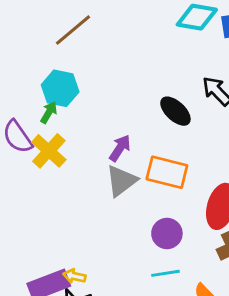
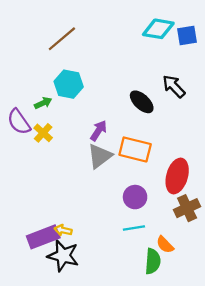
cyan hexagon: (60, 88) -> (69, 84), moved
green arrow: (49, 113) -> (43, 103), turned 35
yellow cross: (49, 151) -> (43, 133), size x0.7

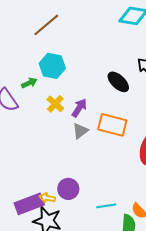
yellow cross: (43, 133) -> (55, 104), moved
gray triangle: (100, 156) -> (80, 131), size x0.7
purple circle: (135, 197) -> (68, 189), moved
cyan line: (134, 228) -> (106, 206), moved

